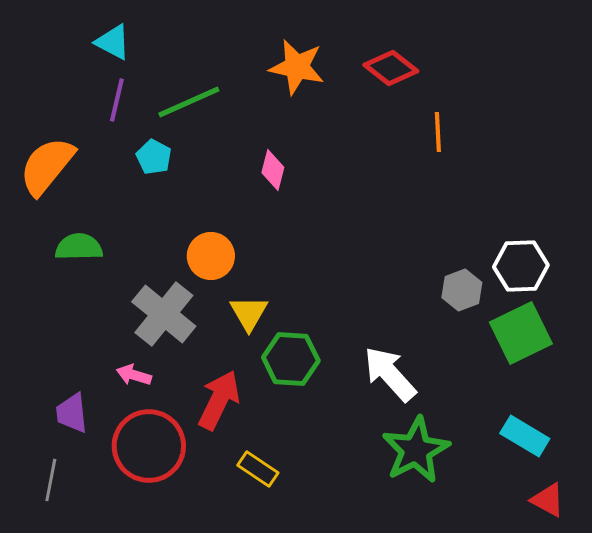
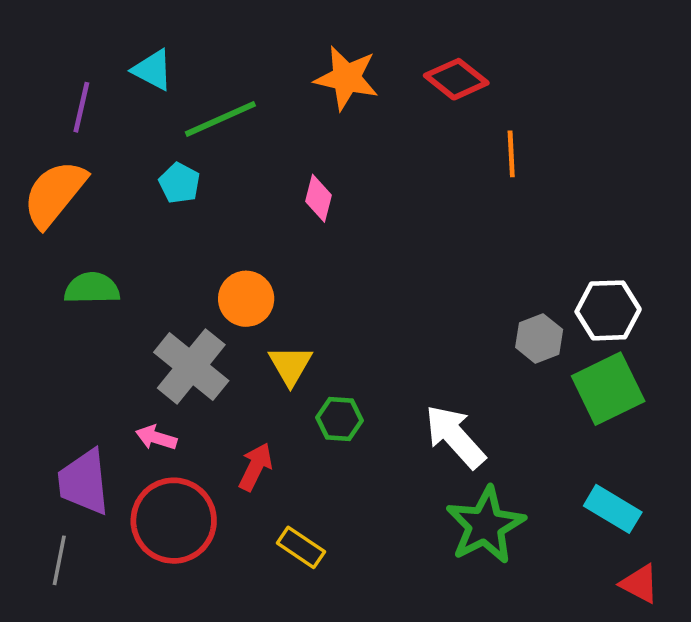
cyan triangle: (113, 42) -> (153, 70), moved
purple line: (117, 100) -> (81, 107), moved
green hexagon: (291, 359) -> (339, 419), size x0.7
red arrow: (219, 400) -> (255, 467), size x0.7
purple trapezoid: (72, 413) -> (84, 482), size x1.4

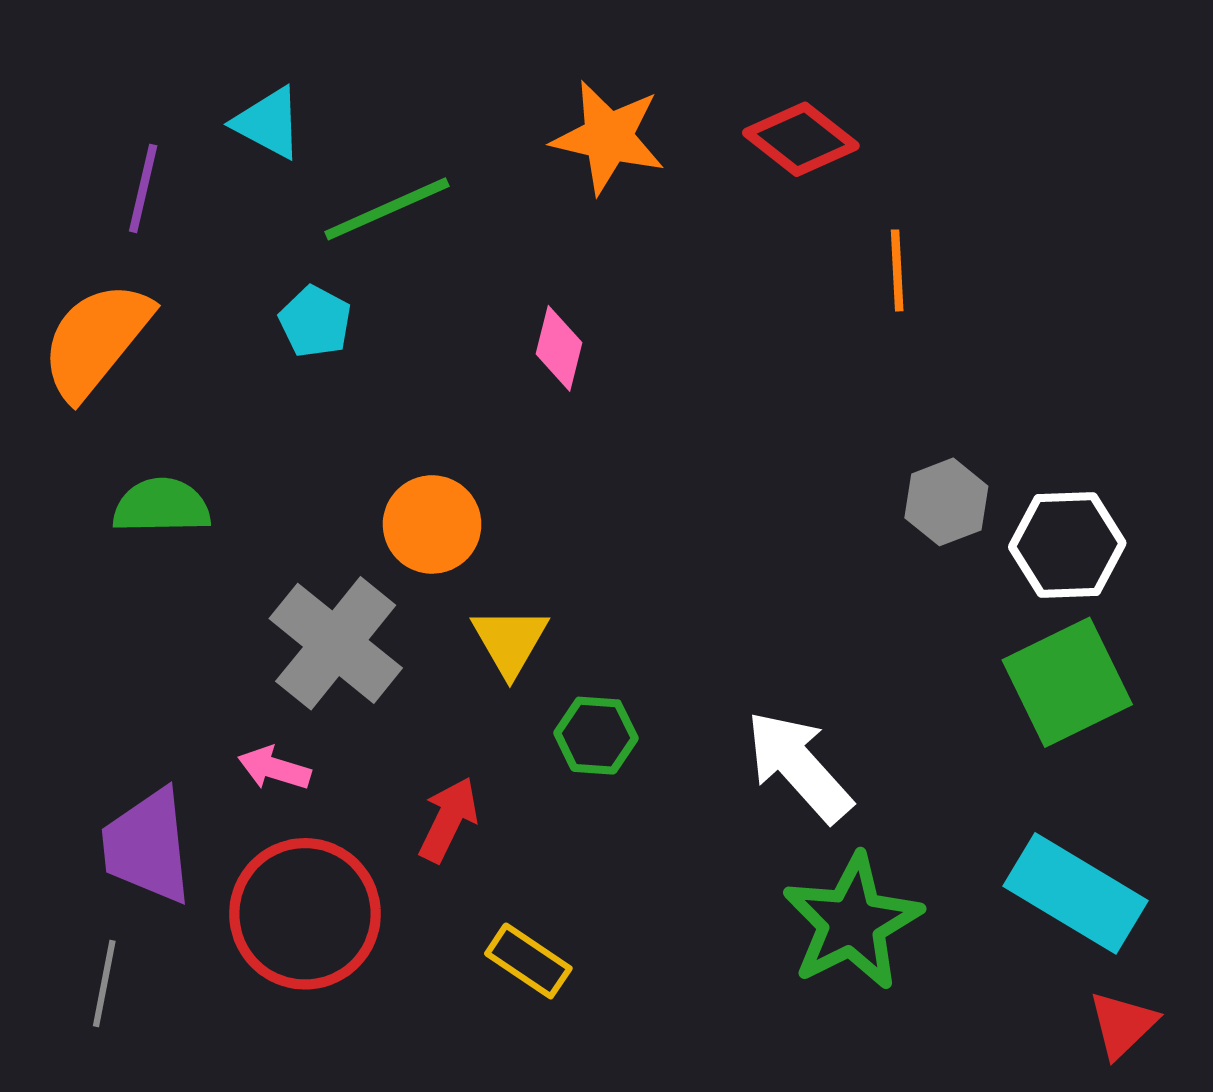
gray hexagon: (539, 338) -> (946, 502), moved
cyan rectangle: (613, 509) -> (1075, 893), size x1.4
red triangle: (640, 584) -> (1123, 1024), turned 48

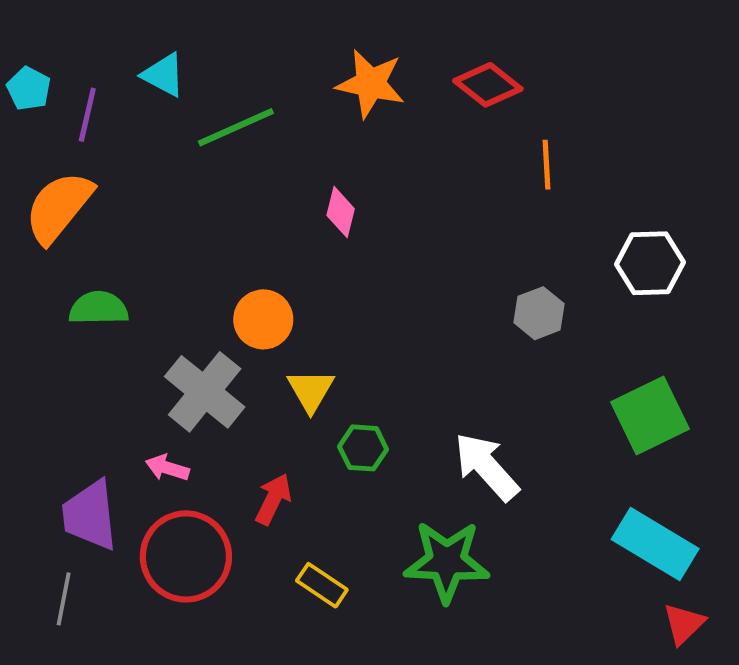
cyan pentagon: (315, 322) -> (29, 89), moved
gray hexagon: (946, 502) -> (539, 313), moved
white hexagon: (1067, 545) -> (650, 263), moved
green star: (852, 922) -> (447, 561), moved, turned 30

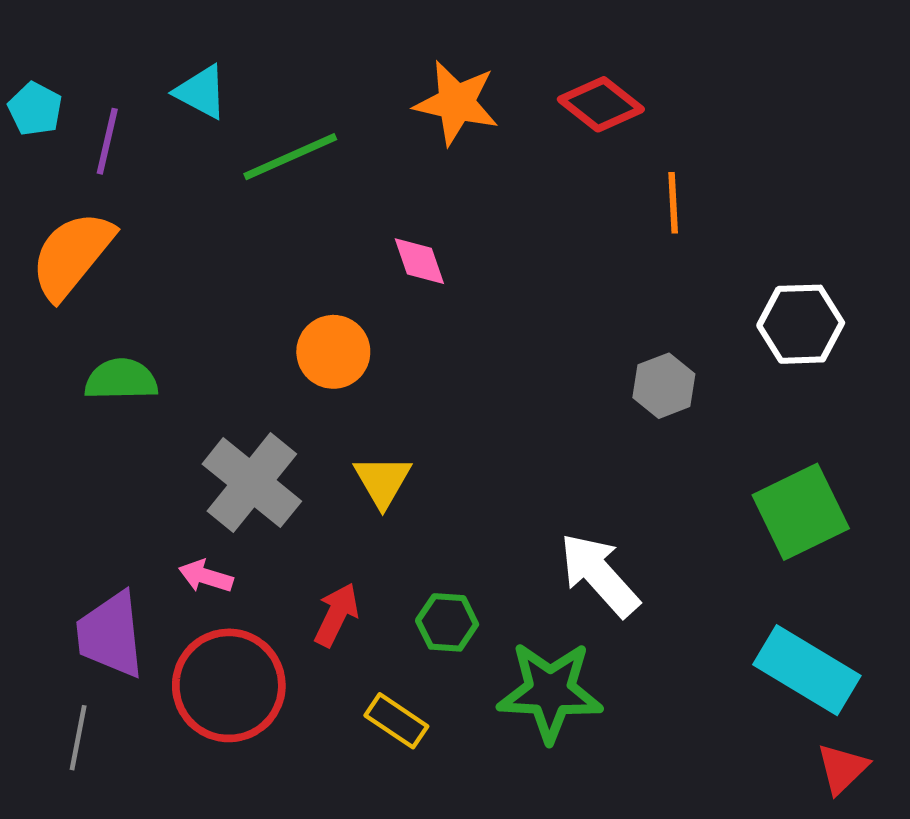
pink diamond: (341, 212) -> (419, 261), turned -33
orange circle: (263, 319) -> (333, 352), moved
green hexagon: (363, 448) -> (447, 622), moved

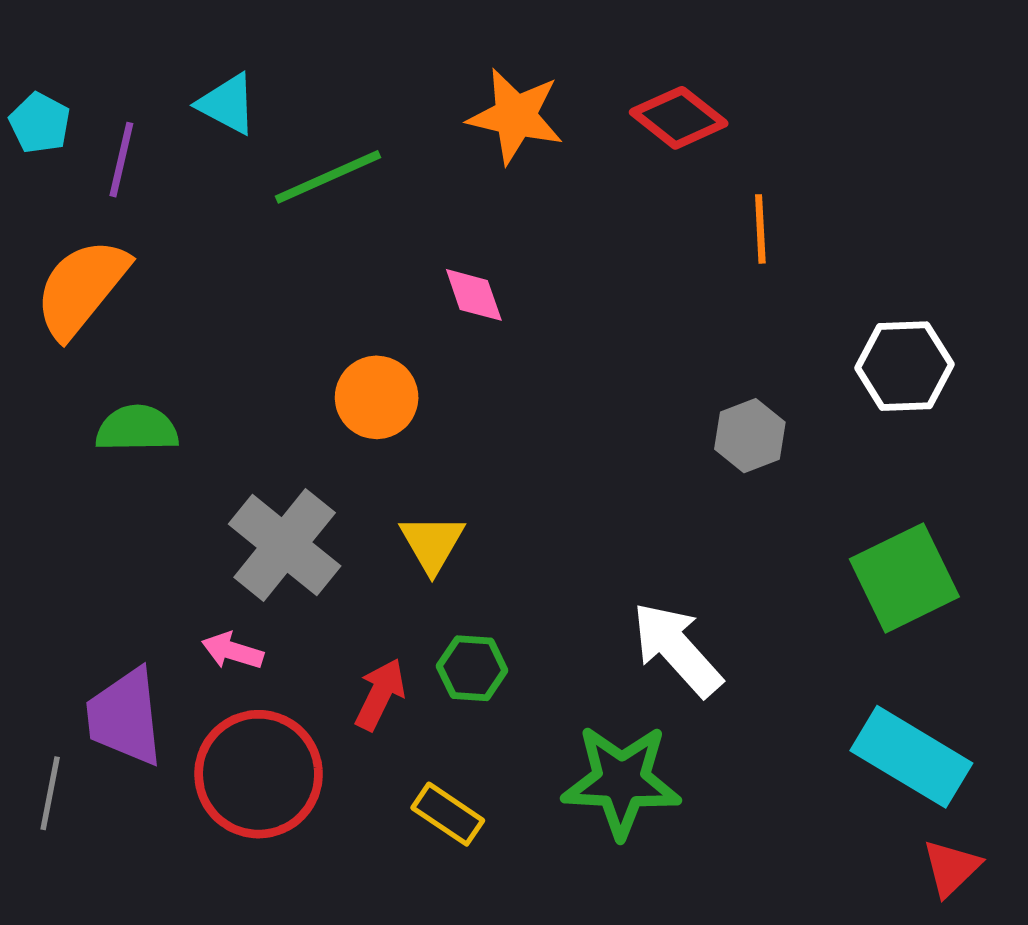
green hexagon: (447, 622) -> (472, 668), moved
gray line: (78, 738) -> (50, 793), moved

